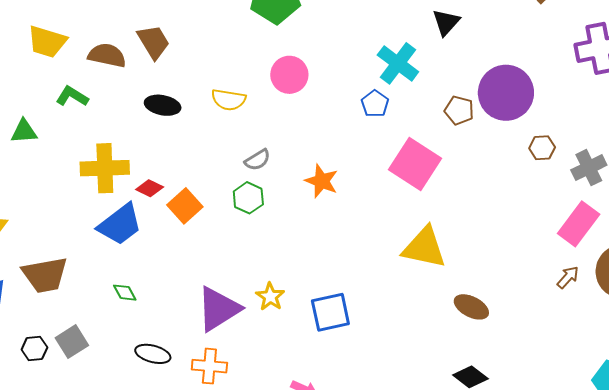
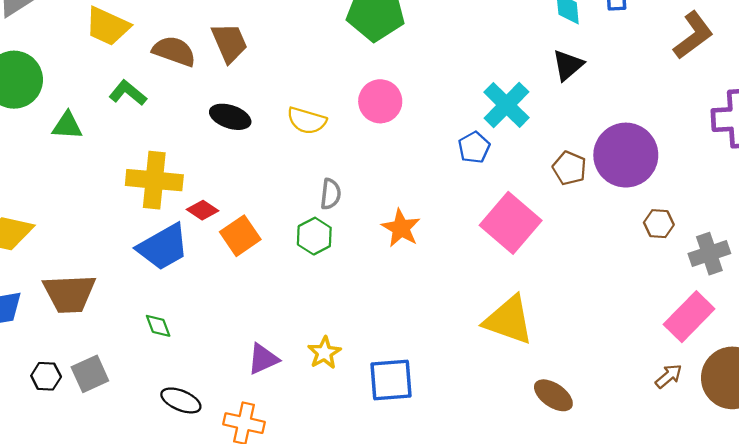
gray semicircle: (257, 160) -> (331, 194), turned -60
purple triangle: (219, 309) -> (263, 359), size x0.6

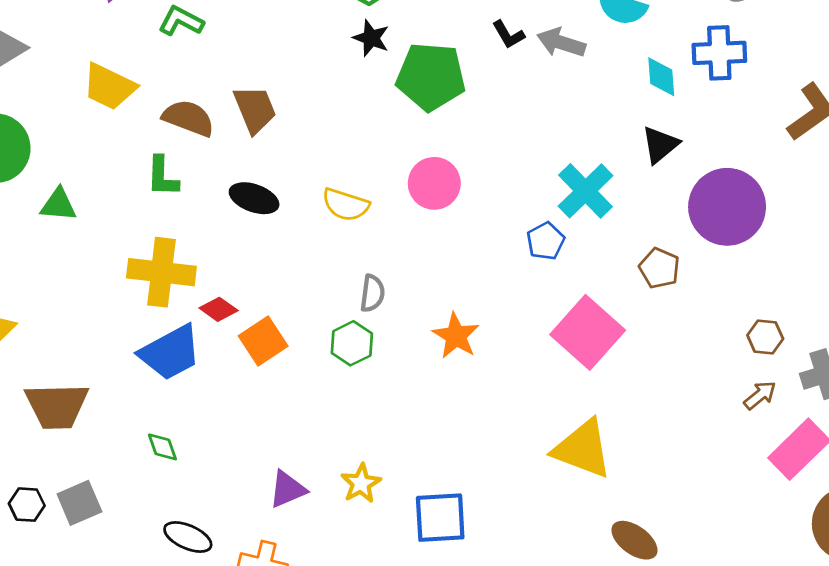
green L-shape: (128, 93) -> (162, 176), moved, turned -129
purple circle: (626, 155) -> (727, 207), moved
brown arrow: (669, 376) -> (760, 395), moved

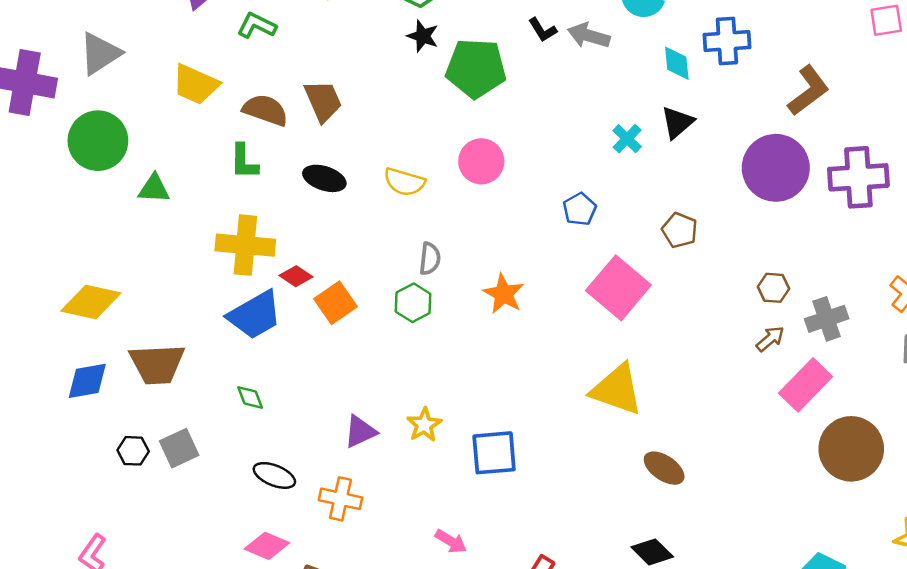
cyan cross: (586, 191) -> (627, 139), moved, size x0.6
purple circle: (727, 207) -> (776, 168), moved

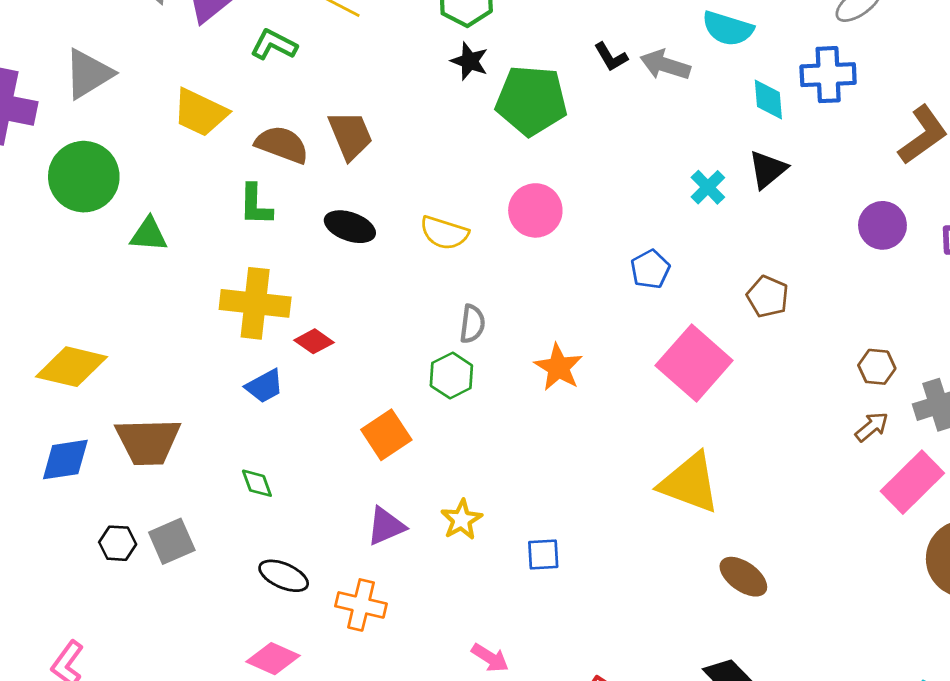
purple circle: (776, 168) -> (882, 225), size x0.6
orange square: (336, 303) -> (386, 435), moved
blue trapezoid: (255, 315) -> (264, 386), size x0.6
blue square: (494, 453) -> (543, 554), size x0.6

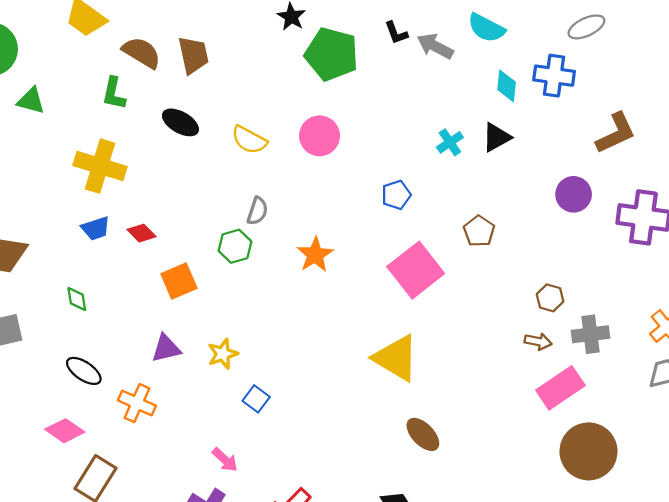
red diamond: (314, 341) -> (142, 233), moved
brown arrow: (872, 427) -> (538, 341), turned 40
blue square: (543, 554) -> (256, 399), moved, turned 30

